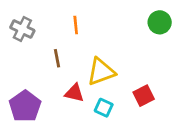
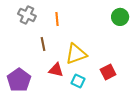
gray cross: (22, 29) -> (27, 15), moved

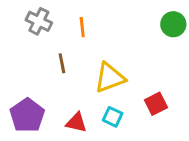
red triangle: (56, 70) -> (76, 123), moved

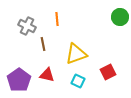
gray cross: (39, 21) -> (27, 26), moved
red triangle: (76, 123) -> (47, 75), moved

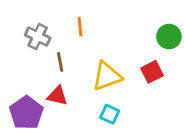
green circle: (120, 17) -> (169, 37), moved
red square: (108, 72) -> (152, 72), moved
red triangle: (47, 75) -> (57, 96), moved

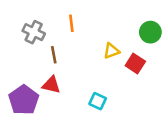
red square: (152, 72) -> (135, 64), turned -30
yellow triangle: (107, 76) -> (111, 51), moved, size x0.6

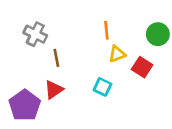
orange line: (71, 23) -> (106, 30), moved
red triangle: (51, 85) -> (54, 90), turned -48
cyan square: (98, 101) -> (102, 87), moved

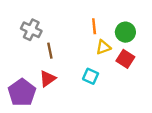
green circle: (158, 34) -> (125, 32), moved

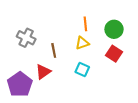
gray cross: (31, 30) -> (26, 38), moved
yellow triangle: (103, 47) -> (82, 43), moved
brown line: (50, 51) -> (54, 50), moved

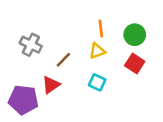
brown line: (54, 50) -> (63, 60), turned 56
purple pentagon: (20, 84) -> (23, 100), turned -30

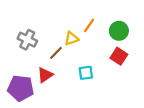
orange line: (101, 28) -> (89, 25), turned 40
yellow triangle: (97, 51) -> (71, 39), moved
cyan square: (97, 82) -> (86, 73), turned -32

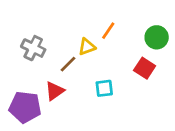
green circle: (119, 31) -> (157, 37), moved

